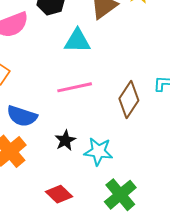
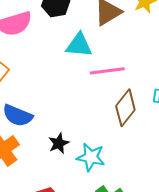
pink line: (75, 87) -> (107, 71), moved

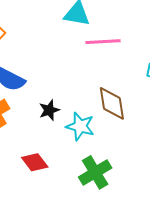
brown diamond: (125, 108) -> (112, 103), moved, turned -51

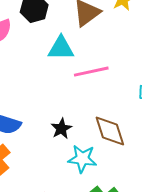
black star: (49, 110) -> (61, 129), moved

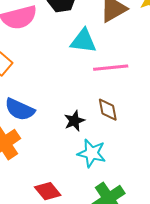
brown diamond: (110, 131) -> (108, 110), moved, size x0.7

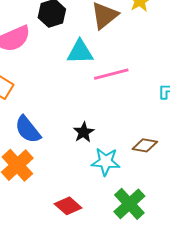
blue semicircle: (20, 109) -> (28, 129), turned 36
brown diamond: (108, 110) -> (145, 145), moved, turned -60

